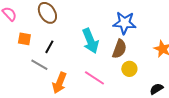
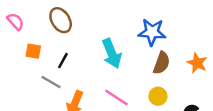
brown semicircle: (119, 49) -> (162, 63), moved
yellow circle: (129, 69) -> (158, 96), moved

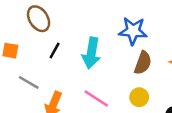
cyan arrow: (112, 53) -> (91, 53), turned 32
black line: (63, 61) -> (55, 51), moved

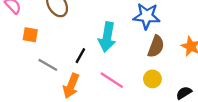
black line: (55, 51) -> (80, 56), moved

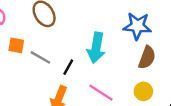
gray line: (48, 65) -> (40, 57), moved

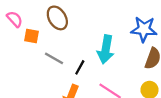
orange square: (16, 45) -> (31, 36), moved

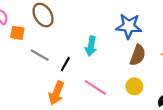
cyan arrow: (106, 49) -> (91, 46), size x0.7

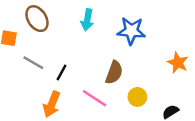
cyan arrow: (91, 46) -> (87, 20), moved
brown semicircle: (138, 55) -> (114, 72), moved

